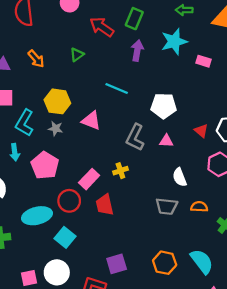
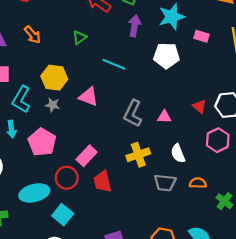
green triangle: (77, 55) -> (79, 38), moved
white pentagon: (164, 106) -> (166, 56), moved
yellow cross: (120, 171) -> (138, 155), moved, size x1.5

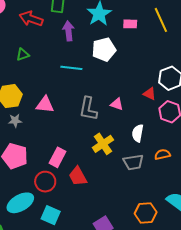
green triangle: (79, 38) -> (23, 55), turned 32
cyan line: (114, 64) -> (71, 68), moved
red triangle: (199, 106) -> (150, 94), moved
pink triangle: (164, 117) -> (117, 104), turned 32
white semicircle: (178, 153) -> (138, 133), turned 48

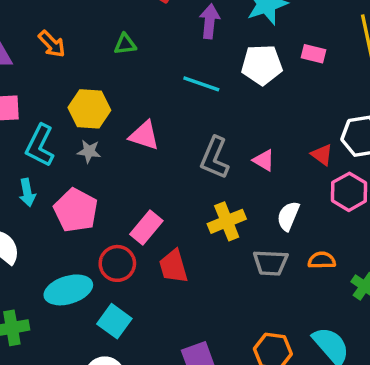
pink rectangle: (130, 24) -> (313, 54), moved

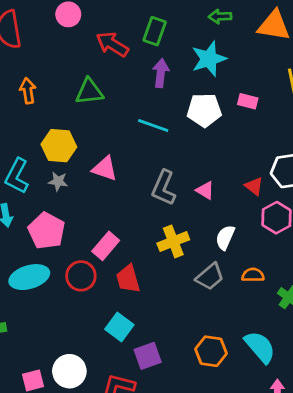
orange arrow: (52, 44) -> (28, 91), turned -145
green triangle: (125, 44) -> (89, 92), size x1.5
gray trapezoid: (271, 263) -> (210, 277), turned -44
cyan ellipse: (68, 290) -> (29, 277), moved
cyan square: (114, 321) -> (119, 327), moved

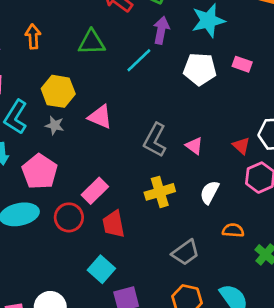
cyan line: (153, 126) -> (139, 60), moved, turned -68
gray trapezoid: (210, 277) -> (186, 252), moved

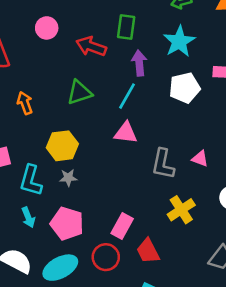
pink triangle: (100, 117) -> (126, 133), moved

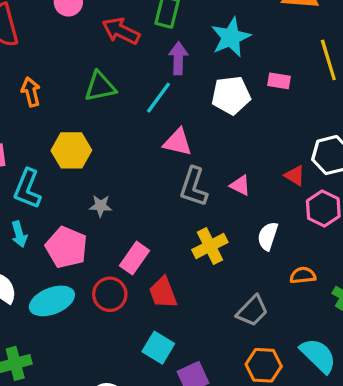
pink triangle: (126, 133) -> (178, 142), moved
gray star: (68, 178) -> (101, 206), moved

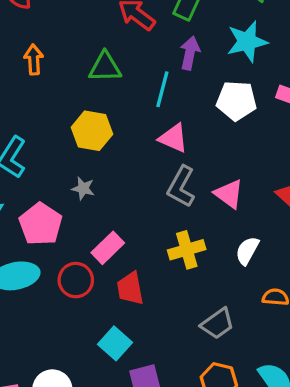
cyan line: (158, 98) -> (162, 89), turned -32
yellow hexagon: (71, 150) -> (92, 131), moved
pink triangle: (240, 185) -> (229, 194), size x1.4

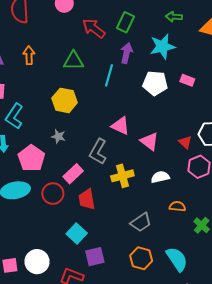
pink triangle: (173, 138) -> (120, 126), moved
gray L-shape: (181, 187) -> (98, 152), moved
white semicircle: (247, 251) -> (160, 177), turned 48

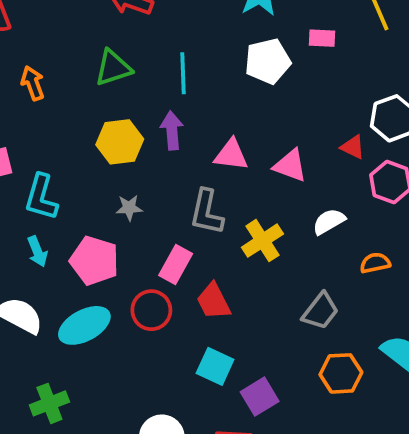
purple arrow: (127, 53) -> (172, 131), moved

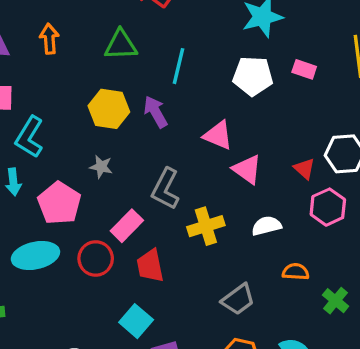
purple arrow: (172, 131) -> (156, 112), turned -40
pink triangle: (231, 155) -> (218, 135), moved

